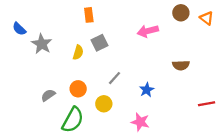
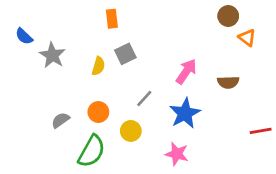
orange triangle: (207, 18) -> (247, 38), moved
pink arrow: (148, 31) -> (186, 71), moved, turned 138
blue star: (147, 90) -> (185, 113), size x1.6

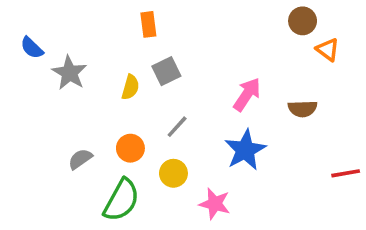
gray line: (144, 98) -> (177, 127), moved
pink star: (177, 154) -> (215, 204), moved

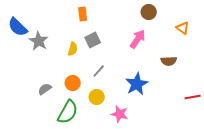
brown circle: (303, 21) -> (149, 12), moved
blue semicircle: (32, 48) -> (18, 27), size x1.5
pink arrow: (247, 94) -> (138, 39), moved

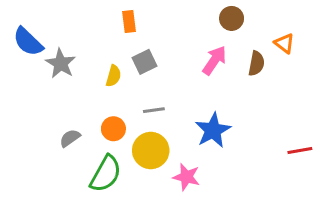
brown semicircle: (169, 61) -> (256, 63), moved, turned -77
gray line: (99, 71) -> (154, 110), turned 40
yellow circle: (97, 97) -> (151, 151), size x1.5

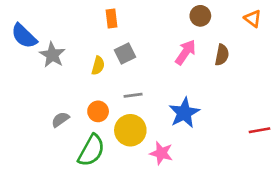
orange triangle: (284, 43) -> (253, 19), moved

